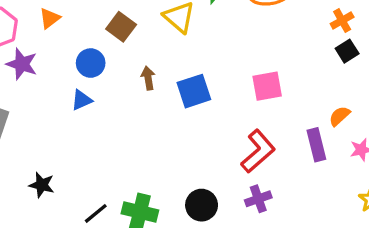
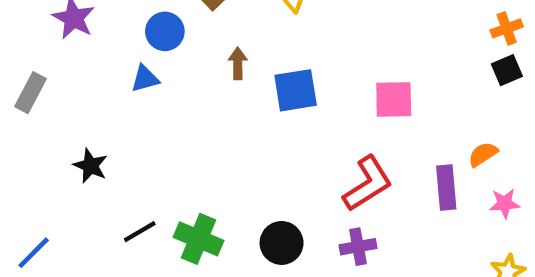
black star: (42, 185) -> (90, 166), moved

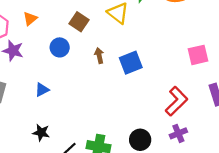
blue triangle: (145, 79) -> (42, 90), moved
pink square: (394, 100) -> (198, 55), moved
black star: (90, 166) -> (41, 133), moved

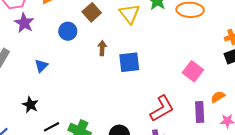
pink square: (198, 55) -> (193, 71), turned 36
blue triangle: (42, 90) -> (41, 66), turned -32

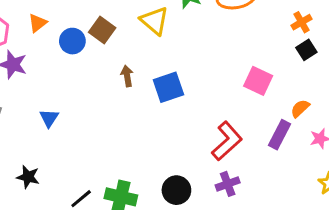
blue circle: (68, 31) -> (72, 41), moved
black star: (30, 105) -> (28, 177), moved
purple rectangle: (200, 112) -> (280, 135), turned 42

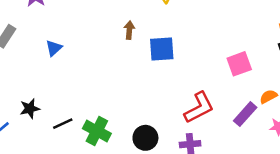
pink square: (258, 81) -> (239, 64), turned 30
black star: (28, 177) -> (30, 109), moved, turned 30

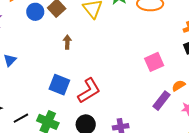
blue square: (162, 49) -> (59, 85), moved, turned 30
red L-shape: (199, 108) -> (89, 91), moved

